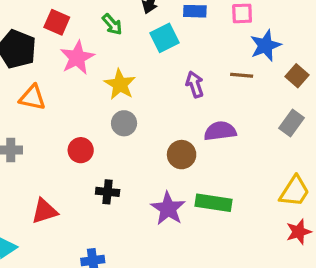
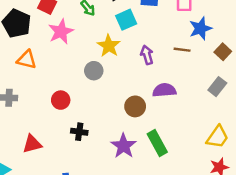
yellow star: (120, 84) -> (109, 46), moved
gray circle: (124, 123) -> (94, 71), moved
green rectangle: (213, 203) -> (157, 143), turned 50

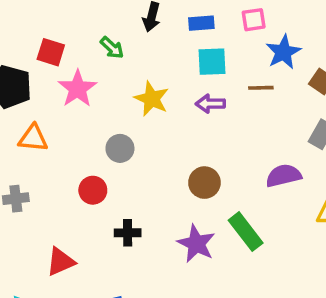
cyan square: (126, 20) -> (212, 62), moved, turned 30
purple arrow: (147, 55) -> (210, 104), turned -66
gray circle: (94, 71) -> (120, 148), moved
purple semicircle: (164, 90) -> (284, 176), moved

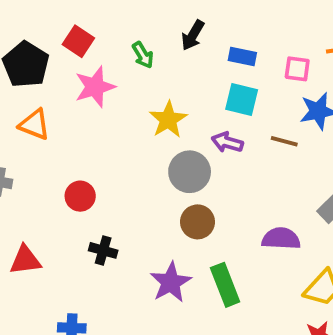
gray circle: (120, 148) -> (190, 172), moved, size x1.4

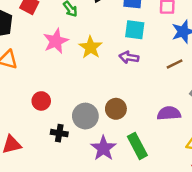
pink star: (95, 87) -> (56, 41), moved
brown line: (284, 141) -> (175, 64), moved, turned -35
gray circle: (190, 172) -> (85, 116), moved

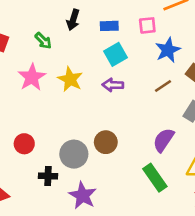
cyan square: (135, 30) -> (116, 54), turned -30
purple semicircle: (169, 113) -> (164, 140), turned -45
green rectangle: (137, 146) -> (155, 178), moved
purple star: (103, 148) -> (83, 196), moved

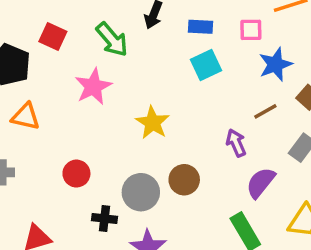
green arrow: (43, 41) -> (112, 40), size x1.5
yellow star: (70, 79) -> (153, 123), moved
purple arrow: (113, 85) -> (236, 143), moved, turned 60

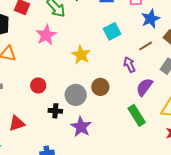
cyan square: (206, 65) -> (112, 31), moved

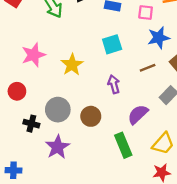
pink star: (46, 35) -> (34, 55), moved
purple arrow: (129, 65) -> (114, 84), moved
brown circle: (100, 87) -> (91, 116), moved

